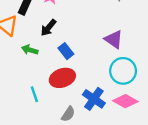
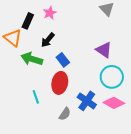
green arrow: (30, 50) -> (32, 59), size x1.5
red ellipse: (62, 78) -> (60, 83), turned -60

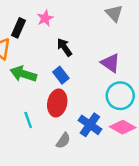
black arrow: (48, 40) -> (64, 47), moved, turned 105

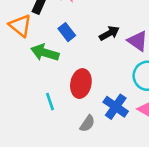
black arrow: (64, 47) -> (109, 33), moved, turned 96
blue rectangle: (61, 75) -> (67, 32), moved

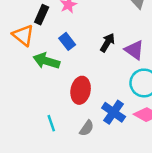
black arrow: (109, 33) -> (107, 43), turned -30
cyan line: (50, 102) -> (51, 123), moved

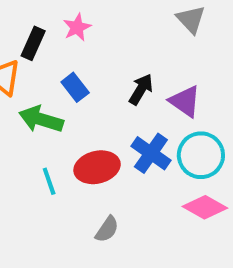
red ellipse: (81, 90) -> (97, 167), turned 65
blue cross: (114, 112) -> (151, 153), moved
cyan line: (51, 123) -> (49, 181), moved

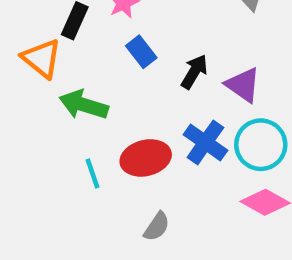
blue rectangle: (75, 87) -> (141, 52), moved

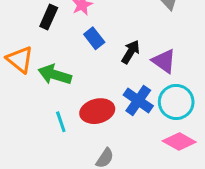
orange triangle: (42, 58) -> (20, 59), moved

